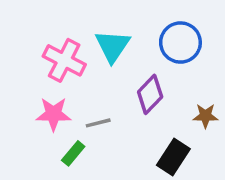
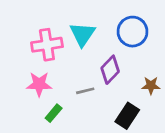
pink cross: (64, 60) -> (47, 45), turned -36
gray line: (98, 123) -> (85, 91), moved

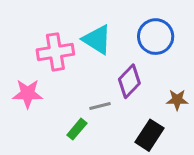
cyan triangle: (82, 34) -> (97, 40), turned -32
pink star: (39, 84) -> (28, 94), moved
green rectangle: (54, 113) -> (77, 129), moved

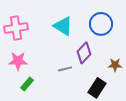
pink cross: (55, 52) -> (16, 28), moved
green rectangle: (77, 129) -> (27, 84), moved

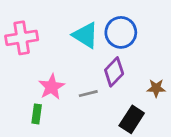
blue circle: (101, 24) -> (121, 32), moved
pink star: (18, 61) -> (52, 87), moved, turned -30
green rectangle: (27, 84) -> (37, 114), turned -32

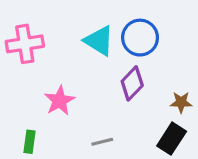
gray line: (88, 94) -> (102, 142), moved
green rectangle: (37, 114) -> (30, 142), moved
black rectangle: (132, 119) -> (172, 139), moved

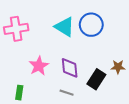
purple diamond: (132, 83) -> (70, 68), moved, turned -50
black rectangle: (172, 139) -> (96, 79), moved
gray line: (102, 142) -> (67, 93), turned 32

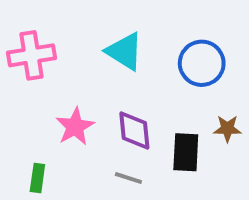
blue circle: (91, 25) -> (202, 63), moved
black rectangle: (96, 79) -> (186, 152), turned -30

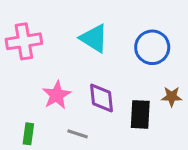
gray line: (128, 178) -> (78, 134), moved

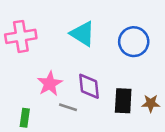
brown star: (172, 97) -> (151, 103), moved
gray line: (78, 134) -> (68, 107), moved

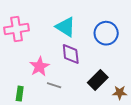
purple diamond: (89, 86) -> (71, 54), moved
black rectangle: (123, 101) -> (98, 80), turned 42
brown star: (151, 103) -> (120, 93), moved

